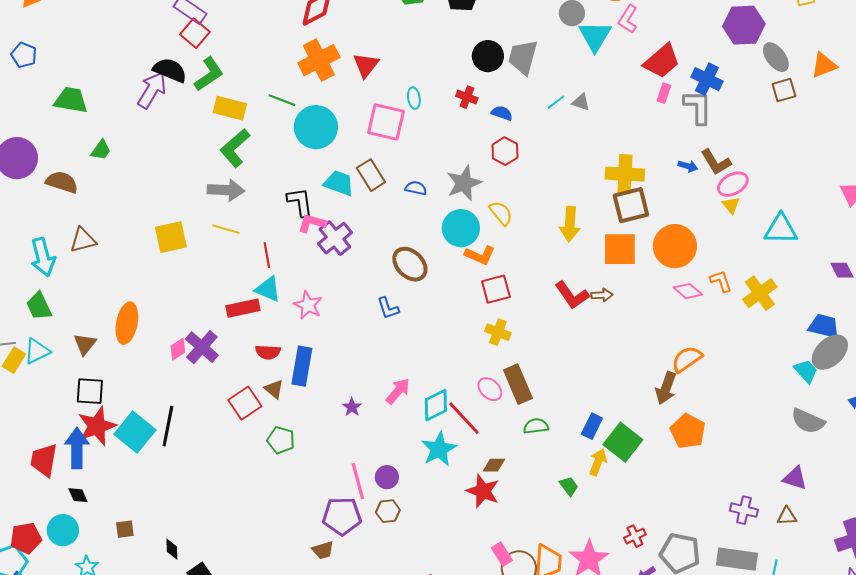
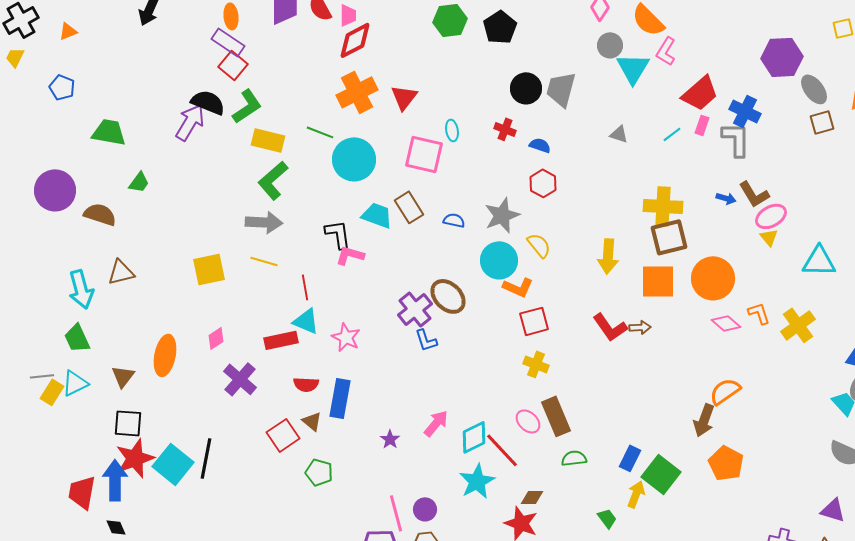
cyan line: (556, 102) -> (672, 134), moved
purple cross: (335, 238) -> (415, 309), moved
pink diamond: (178, 349) -> (216, 338), moved

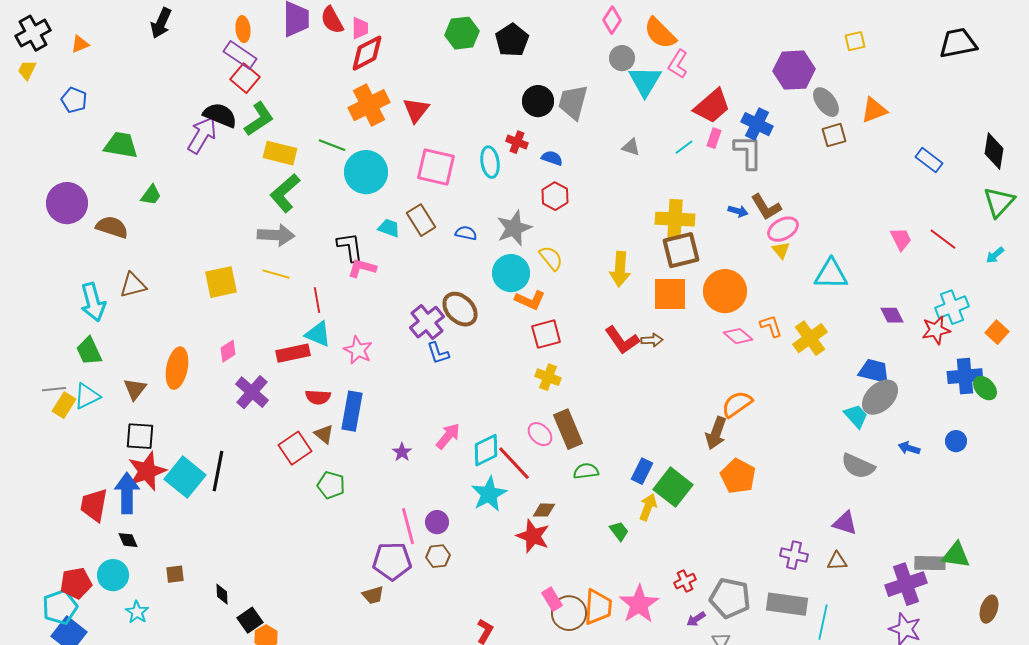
cyan ellipse: (452, 130) -> (490, 162), moved, size x1.4
cyan trapezoid: (377, 215) -> (389, 228), size x0.7

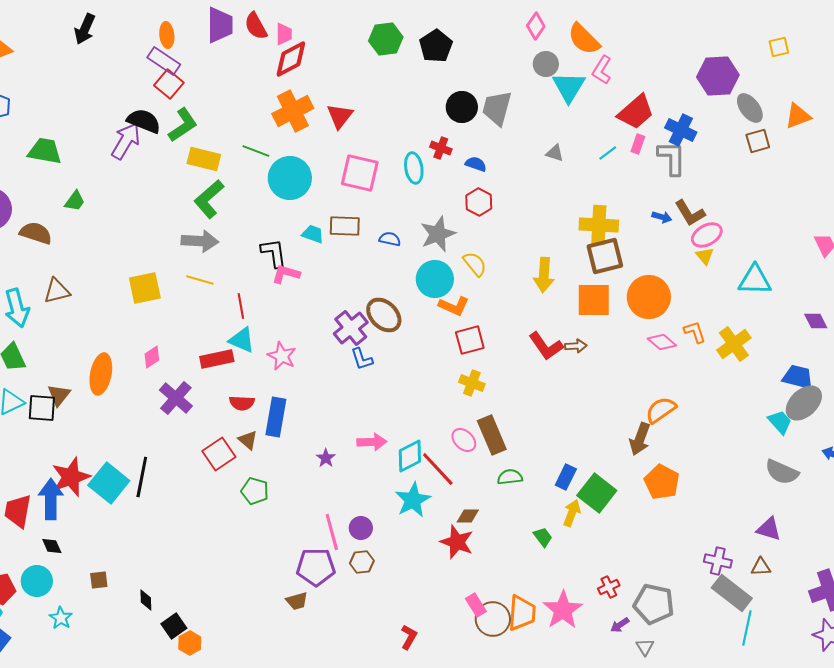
brown rectangle: (421, 220) -> (345, 226), turned -56
black square: (140, 436) -> (42, 408), moved
pink arrow: (448, 436) -> (372, 442), turned 48
gray rectangle: (787, 604) -> (732, 593), moved, turned 30

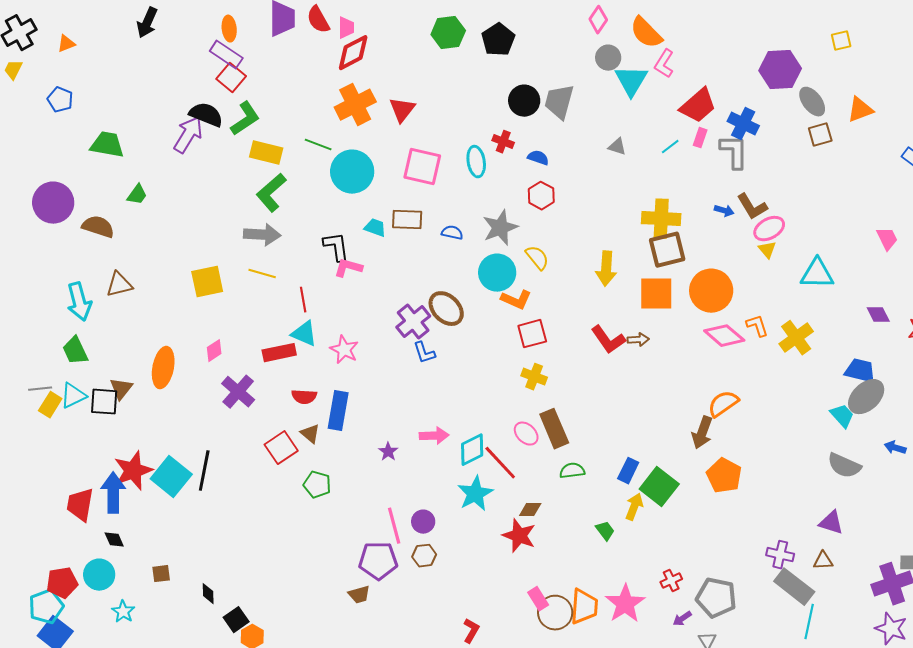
pink diamond: (662, 342) -> (724, 336), size x1.4

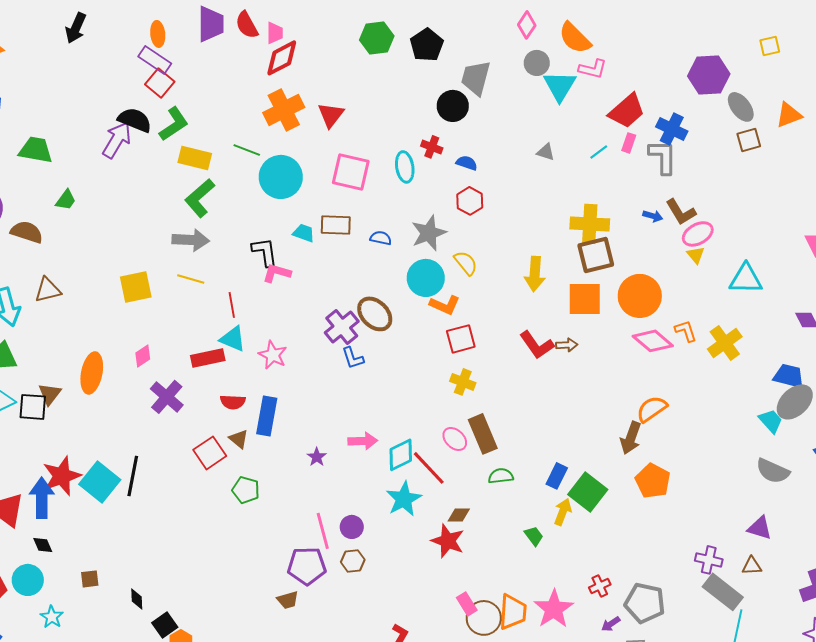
pink L-shape: (664, 64) -> (593, 69), turned -108
gray trapezoid: (559, 102) -> (476, 78), moved

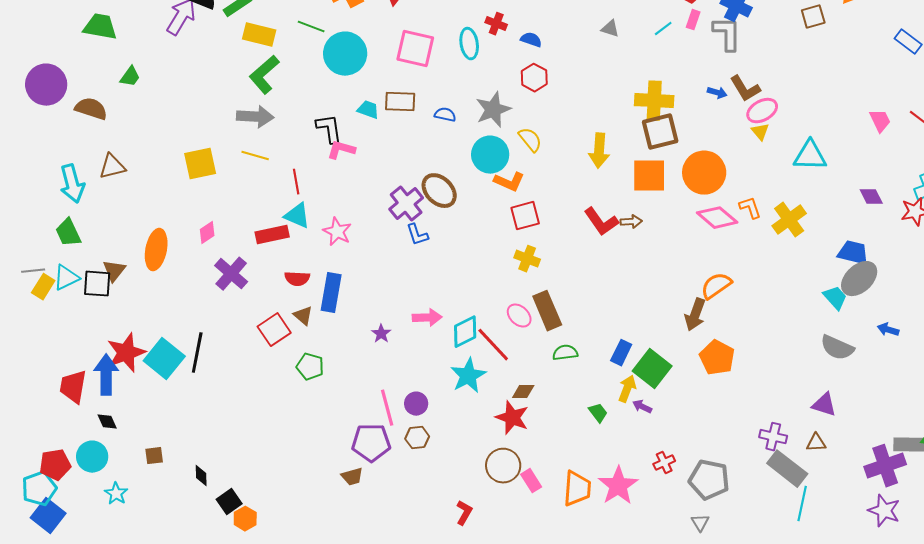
brown circle: (484, 618) -> (503, 466), moved
purple arrow: (611, 624) -> (642, 407), moved, turned 60

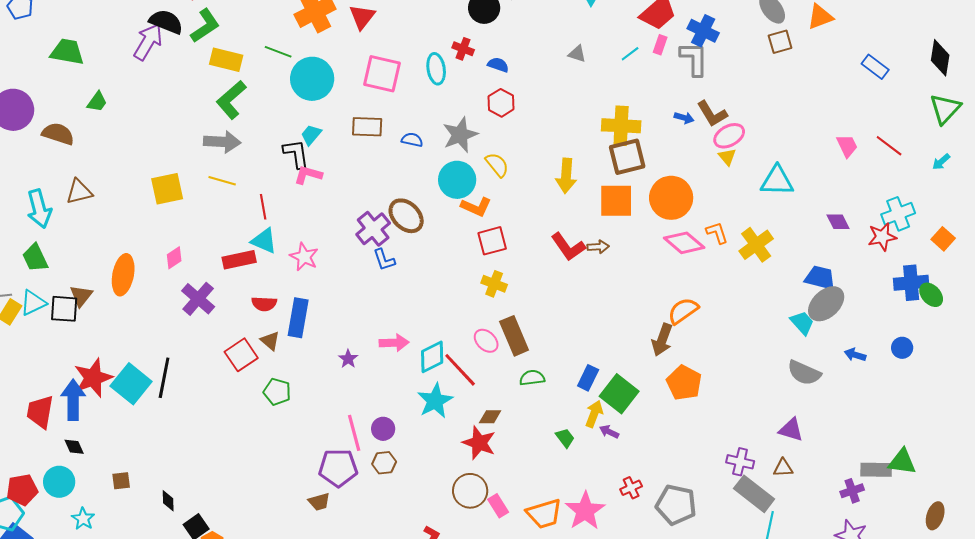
cyan trapezoid: (368, 110) -> (311, 135), moved, turned -70
purple cross: (885, 466) -> (852, 491), size x0.6
orange trapezoid: (577, 489) -> (544, 514), turned 69

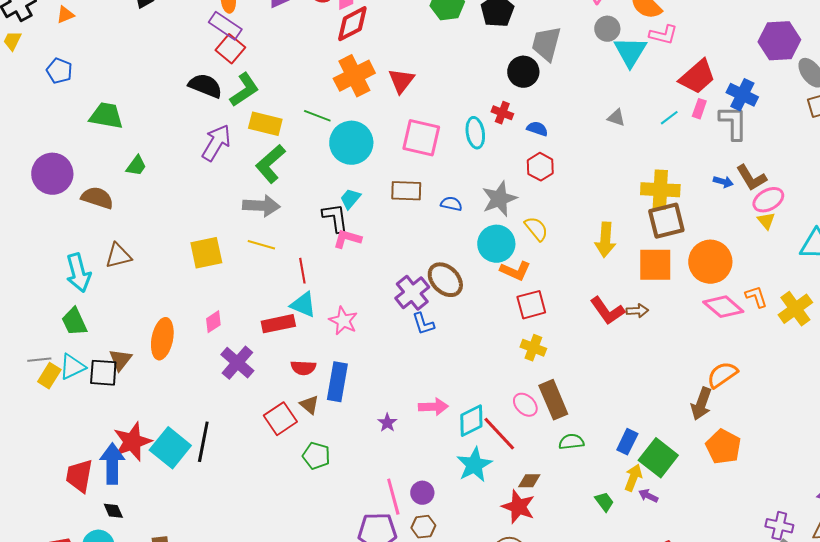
purple arrow: (148, 42) -> (216, 143), moved

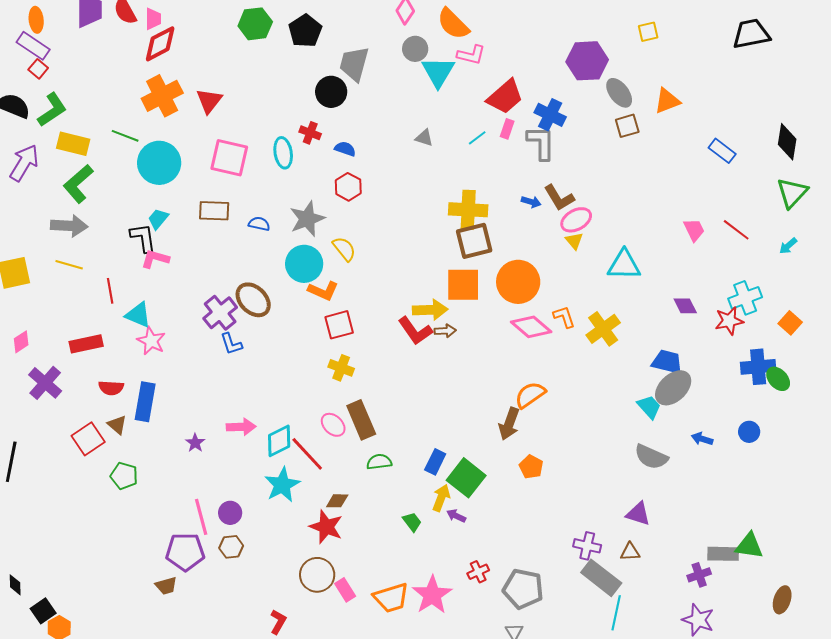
red square: (230, 49) -> (38, 69), size x0.7
yellow arrow: (605, 240) -> (430, 310), moved, turned -96
cyan triangle: (303, 305) -> (138, 315), moved
orange pentagon: (723, 447) -> (531, 467), size x0.7

